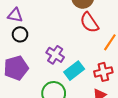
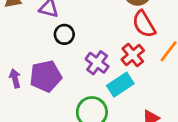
black circle: (20, 34) -> (64, 34), moved
red cross: (103, 72) -> (133, 55), moved, turned -30

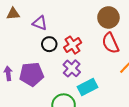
red cross: (133, 55) -> (73, 45), moved

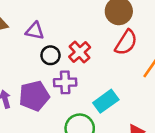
red semicircle: (110, 43) -> (126, 42), turned -115
purple cross: (72, 68) -> (65, 82), moved, turned -36

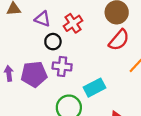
red cross: (80, 52) -> (73, 23), moved

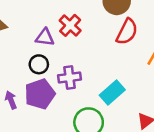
purple triangle: (43, 19) -> (45, 37), moved
black circle: (53, 42) -> (39, 64), moved

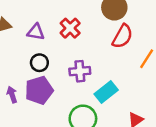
purple triangle: (45, 37) -> (36, 32), moved
purple cross: (70, 77) -> (80, 71), moved

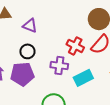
red cross: (70, 28) -> (75, 46), moved, turned -30
cyan rectangle: (106, 92) -> (83, 78), moved

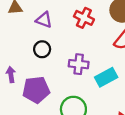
red cross: (75, 46) -> (84, 18), moved
purple pentagon: (22, 74) -> (36, 90), moved

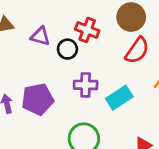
black circle: (42, 49) -> (67, 49), moved
purple pentagon: (36, 90) -> (38, 99), moved

